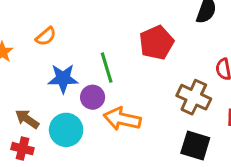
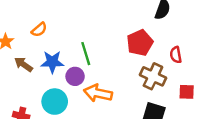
red pentagon: (156, 43) -> (140, 43), moved
brown arrow: (27, 119) -> (23, 64), moved

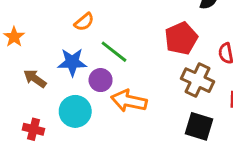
orange semicircle: (39, 30) -> (84, 22), moved
green line: (86, 54) -> (114, 52), turned -35
brown arrow: (23, 64) -> (35, 79), moved

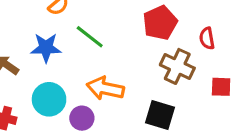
purple circle: (101, 80) -> (82, 118), moved
black square: (199, 126) -> (160, 115), moved

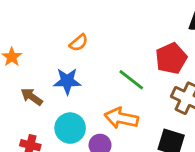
green line: (90, 37) -> (131, 80), moved

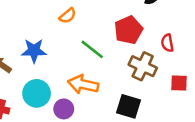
orange semicircle: (79, 43) -> (68, 16), moved

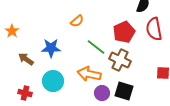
red semicircle: (167, 43) -> (154, 29), moved, size x1.6
brown cross: (143, 66) -> (120, 60), moved
purple circle: (64, 109) -> (102, 93), moved

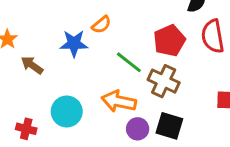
blue star: (51, 48) -> (74, 43), moved
brown arrow: (26, 59) -> (32, 65), moved

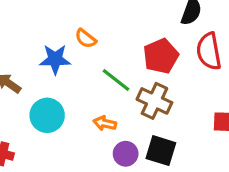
orange semicircle: (101, 25) -> (86, 38), turned 78
orange arrow: (119, 101) -> (105, 123), size x0.6
cyan circle: (67, 111) -> (47, 115), moved

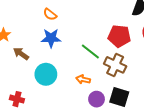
orange semicircle: (86, 38) -> (50, 14), moved
red pentagon: (161, 56) -> (119, 36), turned 30

